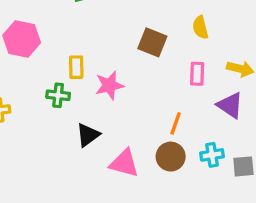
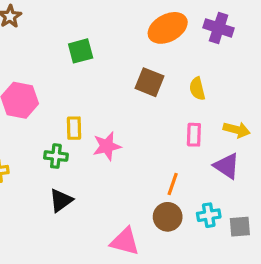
brown square: (152, 42) -> (150, 82), moved
black triangle: (88, 135) -> (61, 200), moved
pink triangle: (124, 163) -> (125, 241), moved

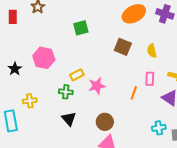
yellow rectangle: (74, 128) -> (77, 75), turned 64
orange line: (173, 184) -> (134, 93), moved
black triangle: (61, 200) -> (69, 119), turned -35
brown circle: (168, 217) -> (105, 122), moved

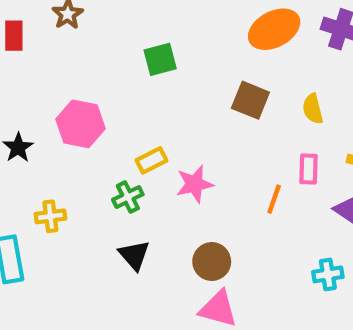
green cross: (66, 92) -> (128, 197), turned -32

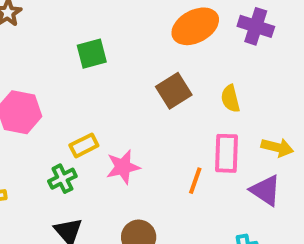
brown square: (250, 100) -> (174, 91), turned 36
pink rectangle: (309, 169) -> (226, 153), size x1.4

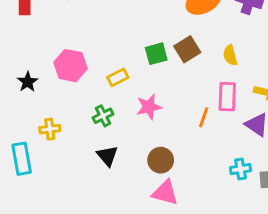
green square: (92, 54) -> (156, 54), moved
yellow rectangle: (84, 145) -> (118, 77), moved

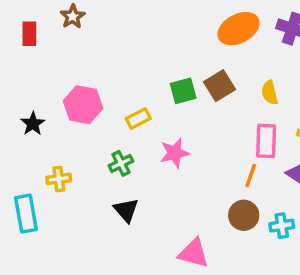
orange line: (204, 117) -> (251, 176), moved
brown circle: (161, 160) -> (244, 215), moved

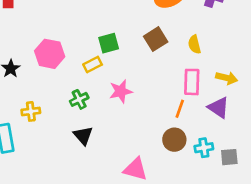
green square: (183, 91) -> (109, 43), moved

